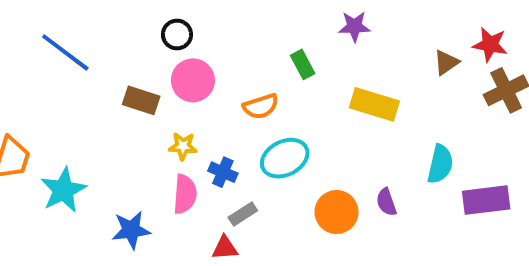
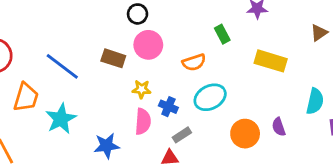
blue line: (65, 52) -> (62, 66), moved

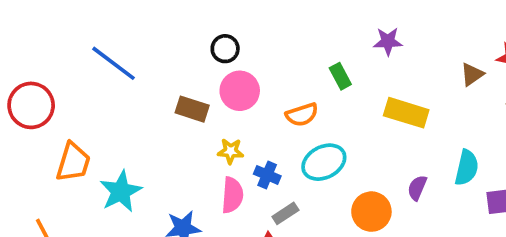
blue line: (62, 66) -> (113, 63), moved
purple semicircle: (279, 127) -> (417, 188), moved, turned 42

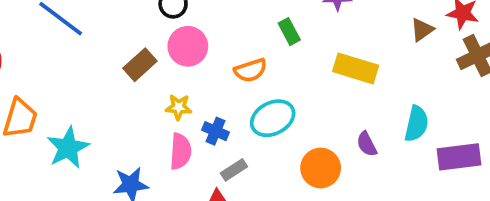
brown rectangle: (192, 109) -> (140, 65), turned -60
purple semicircle: (417, 188) -> (367, 144), turned -50

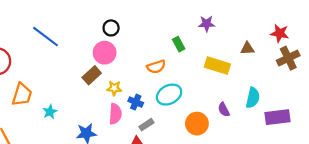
brown triangle: (422, 30) -> (247, 48), moved, turned 32
pink circle: (188, 46) -> (105, 53), moved
brown rectangle: (140, 65) -> (92, 75), moved
cyan star: (68, 148) -> (50, 112), size x0.6

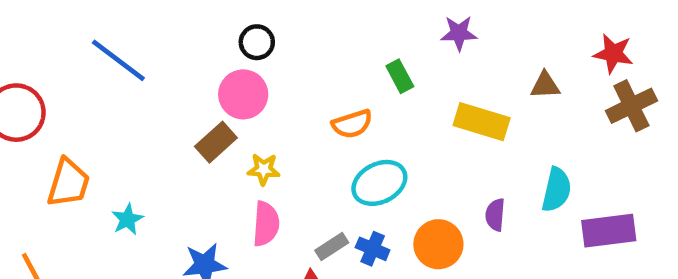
blue cross: (136, 102) -> (373, 249), moved
purple semicircle: (224, 110) -> (495, 215), turned 32

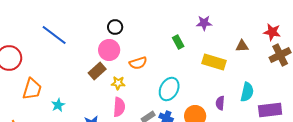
orange semicircle: (352, 124) -> (138, 63), moved
cyan ellipse: (379, 183) -> (169, 89), turned -35

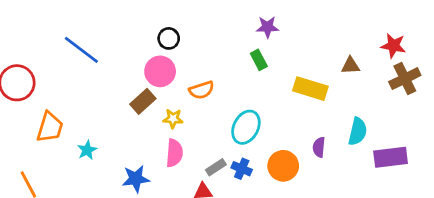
purple star: (204, 23) -> (267, 27), moved

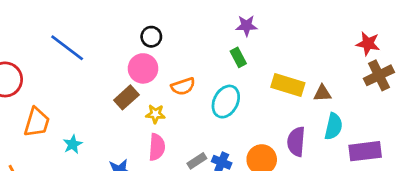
brown triangle: (350, 66) -> (322, 93), moved
cyan ellipse: (246, 127) -> (226, 102), moved
purple semicircle: (319, 147) -> (296, 142), size x1.5

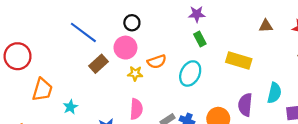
purple star: (247, 26) -> (197, 14), moved
blue line: (67, 48) -> (83, 32), moved
brown triangle: (322, 93) -> (266, 26), moved
brown rectangle: (126, 97) -> (98, 64), moved
yellow star: (155, 114) -> (135, 73), moved

